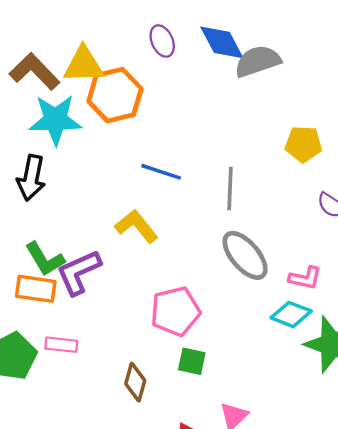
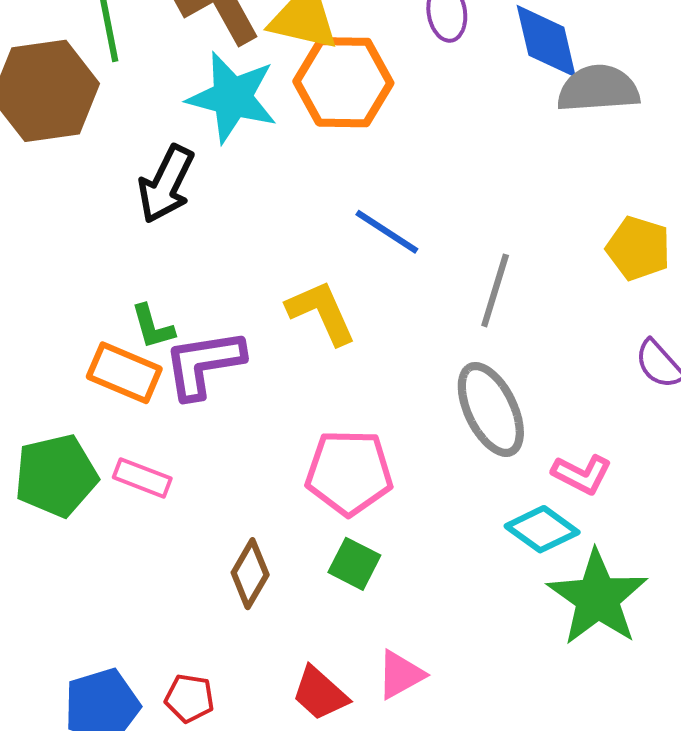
green L-shape: (45, 259) -> (153, 327), size x0.7

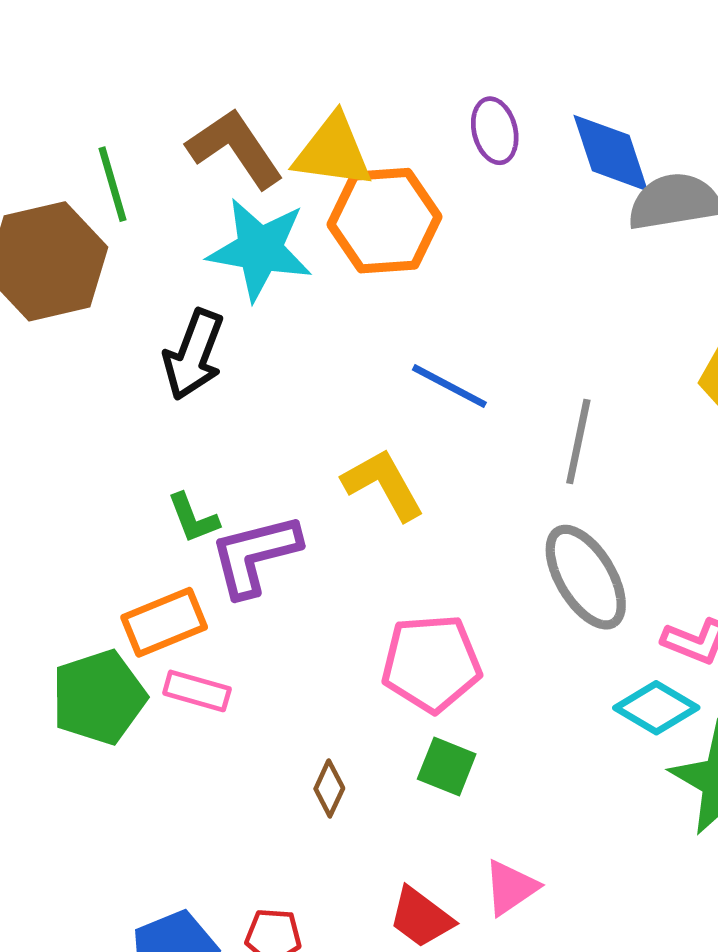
orange rectangle: (124, 373) -> (164, 622), moved, turned -40
brown diamond: (250, 574) -> (329, 788), size x0.7

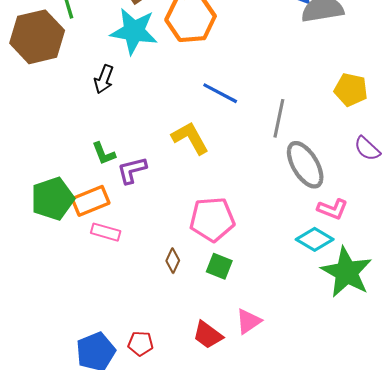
black arrow: (194, 355) -> (104, 79), size x0.7
purple L-shape: (255, 555) -> (132, 170), size x0.7
gray ellipse: (586, 577) -> (305, 165), moved
green pentagon: (99, 697) -> (52, 199), moved
brown diamond: (329, 788) -> (173, 261), moved

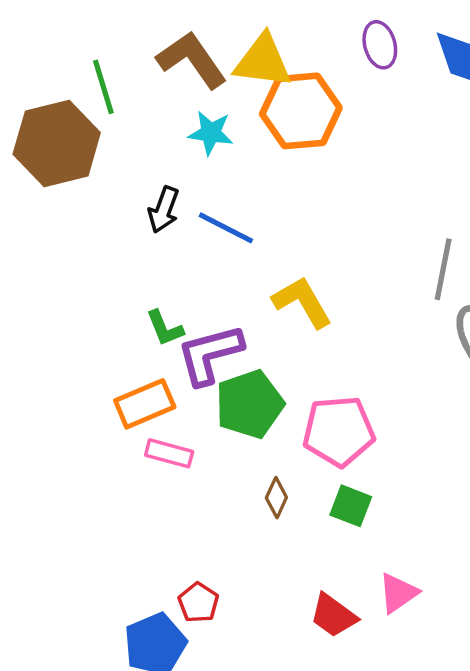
cyan star: (134, 31) -> (211, 133), size x0.6
blue line: (220, 93) -> (226, 228), moved
purple L-shape: (132, 170) -> (210, 354), size x1.4
green pentagon: (52, 199) -> (250, 404), moved
red pentagon: (141, 344) -> (198, 603), moved, turned 30

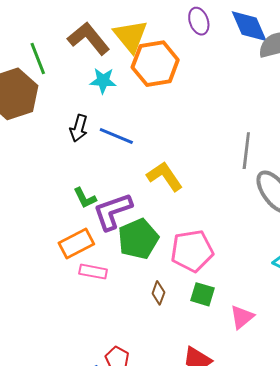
yellow triangle: (263, 61) -> (131, 36), turned 48
pink triangle: (398, 593) -> (242, 317), moved

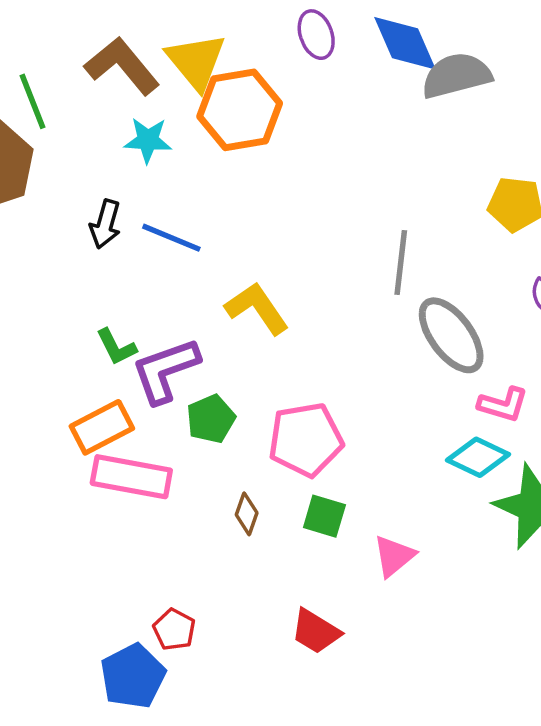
green pentagon: (138, 239) -> (211, 419), size x0.7
pink rectangle: (93, 272) -> (131, 477), size x1.6

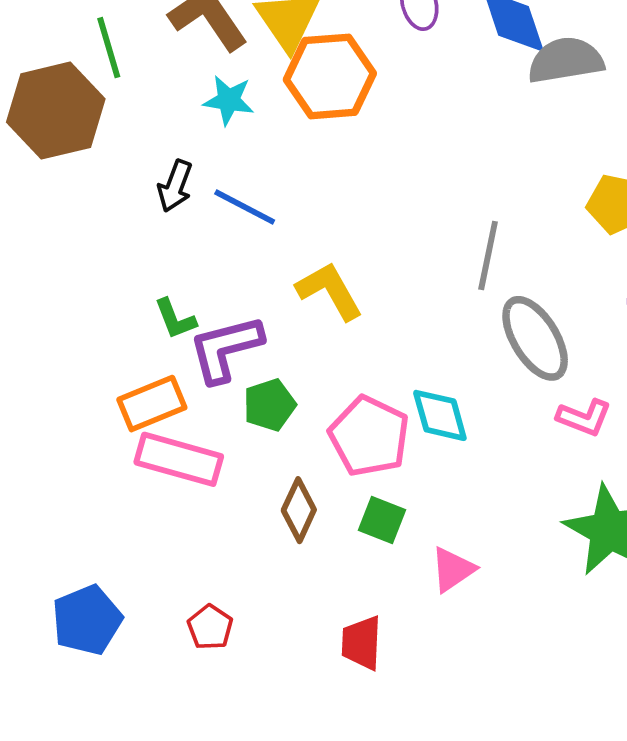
pink pentagon: (306, 440) -> (369, 436), turned 30
cyan diamond: (478, 457) -> (440, 415), moved, turned 44
brown diamond: (247, 514) -> (299, 510), size x1.4
red trapezoid: (316, 631) -> (362, 643), turned 56
blue pentagon: (133, 676) -> (87, 620), moved

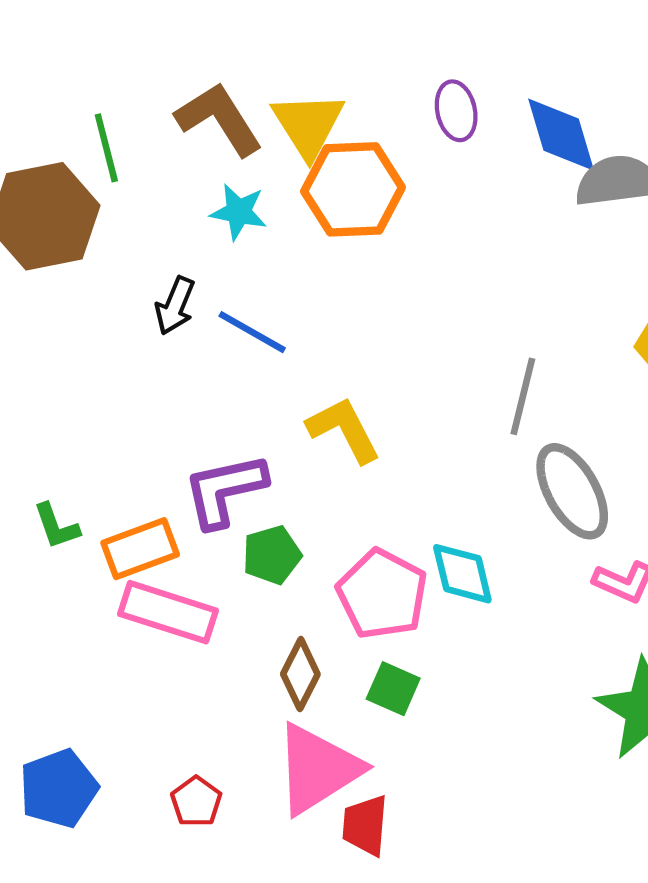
green L-shape: (175, 319) -> (56, 526), moved
pink triangle: (453, 569) -> (318, 769), moved, size x1.8

